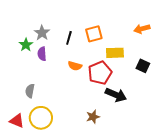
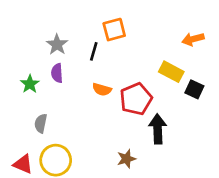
orange square: (94, 34) -> (114, 30), moved
green star: (26, 45) -> (30, 84), moved
yellow rectangle: (115, 53) -> (171, 72), moved, turned 30
black arrow: (116, 95) -> (158, 129), turned -115

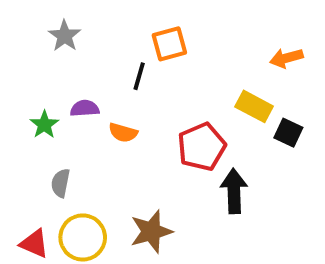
gray star: (57, 45) -> (65, 36), moved
purple semicircle: (57, 73) -> (85, 108), turned 90
orange semicircle: (102, 89) -> (123, 133), moved
brown star: (126, 159) -> (151, 231), moved, size x1.5

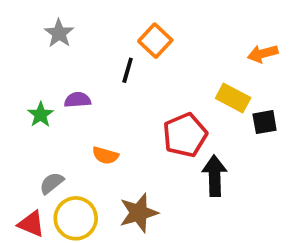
orange square: (169, 44) -> (155, 41), turned -32
orange semicircle: (123, 133) -> (105, 155), moved
black square: (288, 133) -> (265, 122), turned -35
gray semicircle: (60, 183) -> (52, 183), moved, turned 40

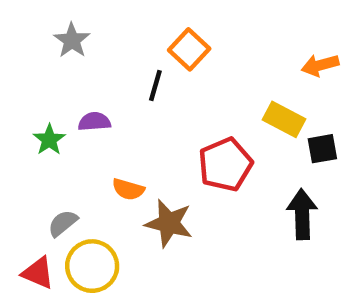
black arrow: (215, 176) -> (302, 214), moved
brown star: (139, 213) -> (169, 223), moved, turned 30

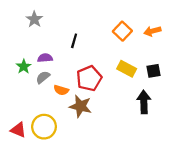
orange square: (189, 49) -> (122, 31), moved
yellow rectangle: (284, 119) -> (127, 69), moved
red pentagon: (225, 165) -> (89, 78), moved
gray semicircle: (63, 223) -> (43, 77), moved

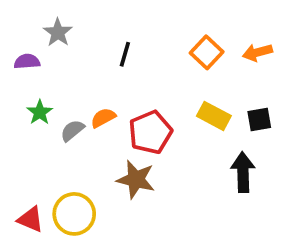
black line: (74, 41) -> (125, 54), moved
purple semicircle: (45, 58) -> (27, 61), moved
orange semicircle: (61, 90) -> (103, 118), moved, turned 136

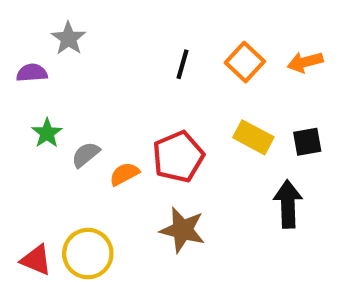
black line: (125, 54) -> (182, 64), moved
orange semicircle: (103, 118) -> (124, 174), moved
brown star: (136, 179) -> (182, 230), moved

